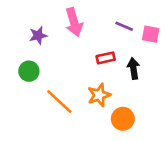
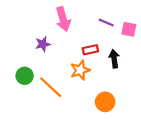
purple star: (38, 35) -> (43, 44), moved
green circle: (29, 71) -> (25, 76), moved
orange star: (99, 95) -> (80, 70), moved

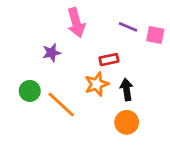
black arrow: (114, 59) -> (127, 90), moved

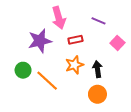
pink square: (155, 35) -> (117, 43), moved, turned 32
purple star: (52, 53) -> (40, 41), size x1.6
red rectangle: (109, 60) -> (75, 40), moved

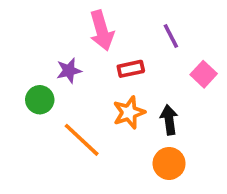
purple line: (99, 21) -> (171, 36), turned 40
purple star: (40, 41) -> (69, 71), size x0.6
green circle: (23, 70) -> (40, 100), moved

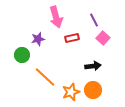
pink square: (204, 74) -> (103, 38), moved
orange star: (129, 112) -> (71, 92), moved
black arrow: (169, 120) -> (93, 66), turned 91

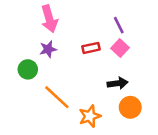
pink arrow: (56, 17) -> (49, 19), moved
pink square: (103, 38) -> (120, 48), moved
orange circle: (93, 90) -> (130, 107), moved

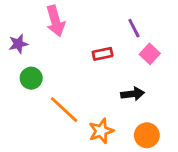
pink square: (120, 48) -> (150, 54), moved
purple star: (48, 49) -> (18, 44), moved
orange circle: (130, 107) -> (147, 135), moved

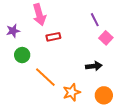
red rectangle: (103, 54) -> (53, 37), moved

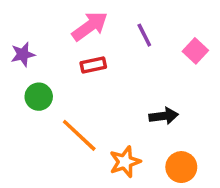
pink arrow: (39, 15) -> (90, 26), moved, turned -110
purple line: (95, 20) -> (144, 35), moved
pink square: (106, 38) -> (195, 51), moved

